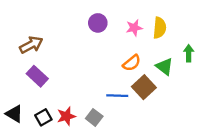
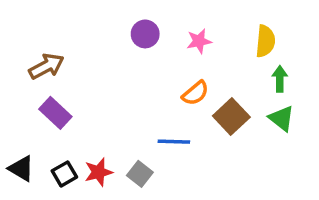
yellow semicircle: (160, 28) -> (265, 41), moved
green triangle: (164, 67) -> (282, 118), moved
brown square: (144, 87) -> (231, 117), moved

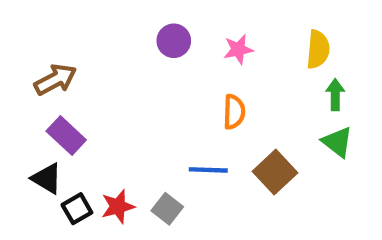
orange semicircle: (195, 93) -> (234, 112), turned -48
brown square: (231, 117) -> (275, 172), moved
black triangle: (21, 169) -> (47, 179), moved

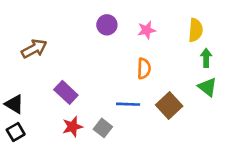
purple rectangle: (66, 135) -> (66, 92), moved
black triangle: (47, 179) -> (14, 104), moved
black square: (77, 209) -> (16, 132), moved

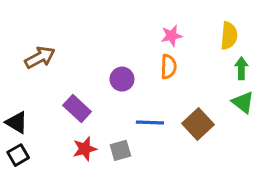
purple circle: (107, 25) -> (122, 79), moved
orange semicircle: (144, 68) -> (169, 67), moved
gray square: (103, 128) -> (120, 150), turned 36

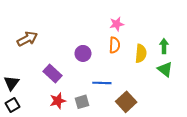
yellow semicircle: (229, 36) -> (141, 53), moved
black triangle: (17, 122) -> (11, 83), turned 35
brown square: (198, 124) -> (126, 102), moved

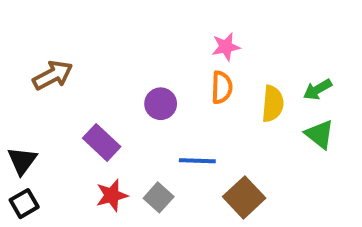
green arrow: (164, 46) -> (317, 89), turned -120
gray square: (82, 102) -> (159, 197), turned -32

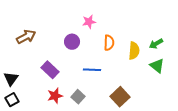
pink star: (226, 47) -> (89, 22), moved
purple circle: (161, 104) -> (72, 42), moved
blue line: (197, 161) -> (92, 70), moved

